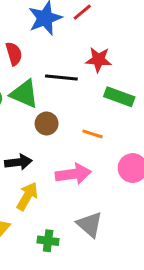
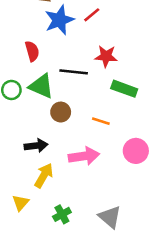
gray triangle: (90, 224) -> (110, 217), moved
green cross: (48, 241) -> (62, 214), turned -36

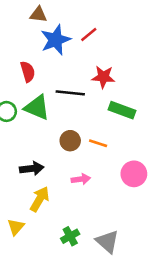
brown circle: (61, 112) -> (70, 141), moved
pink arrow: (84, 156) -> (81, 179), size x0.6
green cross: (62, 214) -> (70, 236), moved

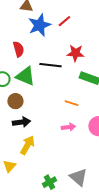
brown circle: (70, 141) -> (15, 101), moved
pink arrow: (81, 179) -> (68, 127), moved
green cross: (70, 236) -> (49, 182), moved

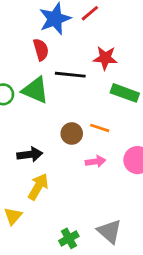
red semicircle: (18, 49) -> (41, 50), moved
brown circle: (15, 101) -> (72, 134), moved

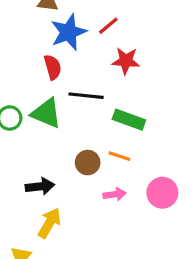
red star: (105, 58) -> (126, 61), moved
green rectangle: (125, 93) -> (129, 120), moved

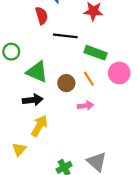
green triangle: (46, 113) -> (37, 72), moved
orange line: (119, 156) -> (89, 79), turned 40
pink circle: (162, 193) -> (119, 73), moved

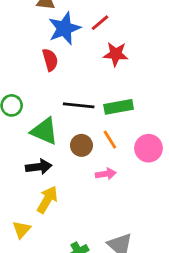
black line: (65, 36) -> (79, 105), moved
green rectangle: (96, 53) -> (119, 107), turned -30
pink circle: (119, 73) -> (148, 148), moved

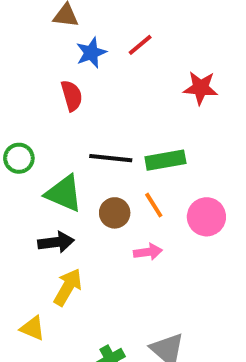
blue star: (64, 28) -> (91, 53), size x0.7
red star: (116, 54) -> (201, 88), moved
yellow triangle: (22, 229) -> (33, 328), turned -48

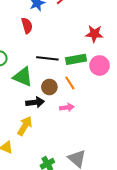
red star: (201, 88) -> (94, 34), moved
pink circle: (206, 217) -> (100, 66), moved
black arrow: (56, 242) -> (35, 102), moved

